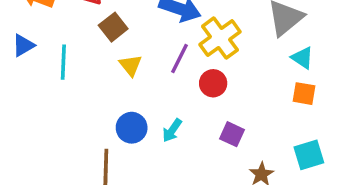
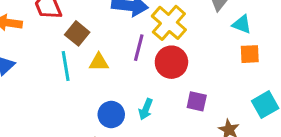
cyan line: (63, 62) -> (66, 66), moved
yellow triangle: (130, 65) -> (99, 62), turned -40
red circle: (213, 83) -> (171, 62), size x1.4

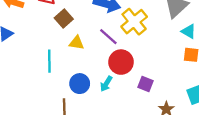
purple line: (139, 48) -> (108, 37), turned -72
red circle: (171, 62) -> (121, 62), moved
cyan line: (66, 66) -> (49, 61), moved

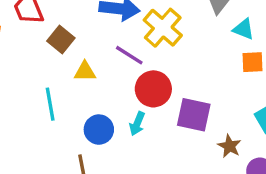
purple square: (146, 84) -> (194, 115), size x1.5

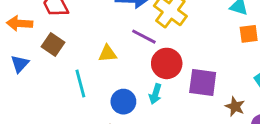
brown square: (61, 40) -> (53, 44), moved

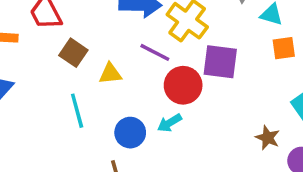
brown square: (53, 44) -> (73, 53), moved
purple square: (203, 83) -> (220, 62), moved
cyan arrow: (155, 94) -> (169, 123), turned 42

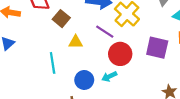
brown square: (73, 53) -> (61, 19), moved
purple square: (220, 62) -> (157, 48), moved

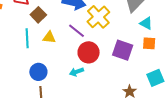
cyan line: (53, 63) -> (27, 38), moved
blue circle: (84, 80) -> (38, 72), moved

